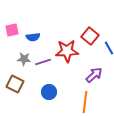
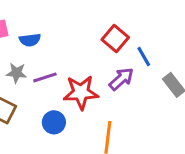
red star: (67, 51) -> (81, 92), moved
purple arrow: (94, 75) -> (121, 79), moved

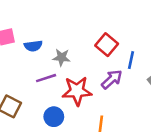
blue line: (144, 56) -> (131, 60), turned 42
gray star: (16, 73) -> (62, 57), moved

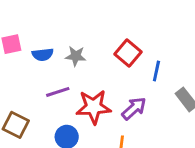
gray star: (62, 57) -> (76, 56), moved
purple arrow: (112, 79) -> (134, 108), moved

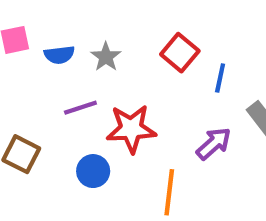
gray star: (76, 56) -> (106, 57), turned 30
purple arrow: (134, 108) -> (214, 144), moved

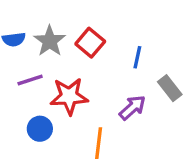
red square: (180, 53) -> (90, 43), moved
gray star: (106, 57) -> (50, 41), size x1.4

